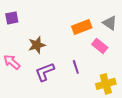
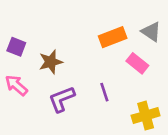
purple square: (12, 18) -> (16, 47), moved, turned 32

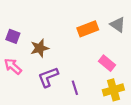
pink rectangle: (137, 63) -> (107, 63), moved
purple line: (104, 92) -> (75, 88), moved

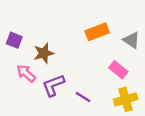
gray triangle: (118, 25) -> (131, 40), moved
pink arrow: (13, 66) -> (26, 73), moved
purple line: (75, 88) -> (83, 97), turned -40

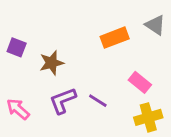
gray triangle: (131, 40) -> (155, 25), moved
pink arrow: (26, 73) -> (18, 109), moved
purple line: (83, 97) -> (98, 101), moved

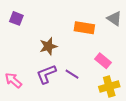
orange rectangle: (115, 38) -> (84, 28), turned 30
purple square: (17, 47) -> (16, 18), moved
brown star: (52, 63) -> (48, 46), moved

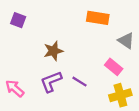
gray triangle: (114, 18) -> (126, 41), moved
orange rectangle: (84, 28) -> (98, 18), moved

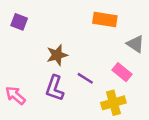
purple L-shape: (51, 82) -> (55, 88), turned -50
purple line: (79, 82) -> (85, 78), moved
yellow cross: (120, 95) -> (113, 103), moved

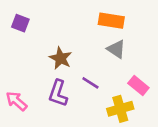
gray triangle: (135, 44) -> (116, 49), moved
brown star: (57, 55) -> (61, 58), turned -30
pink rectangle: (122, 72) -> (138, 85), moved

